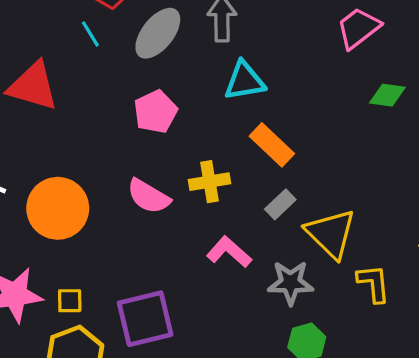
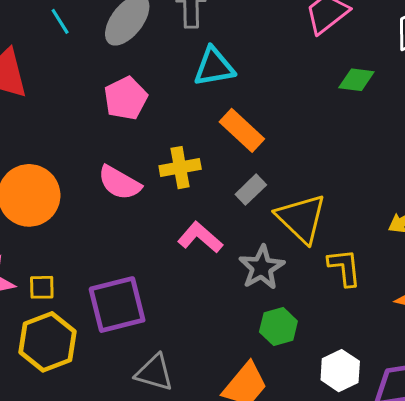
gray star: (291, 283) -> (262, 267), turned -30

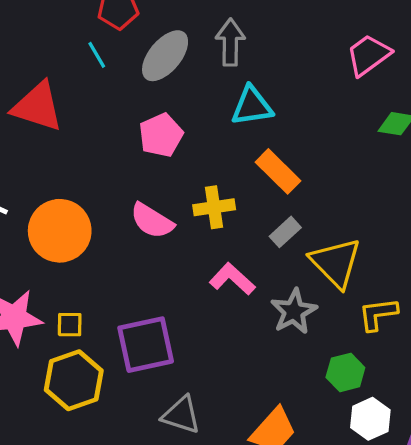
yellow L-shape: (344, 267) -> (378, 314), turned -93
green hexagon: (278, 327) -> (345, 372), moved

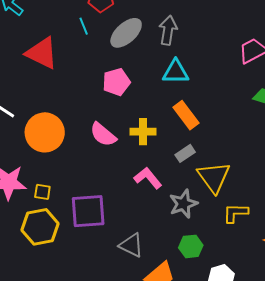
green hexagon: (345, 372) -> (191, 246), moved
gray triangle: (181, 415) -> (131, 245), moved

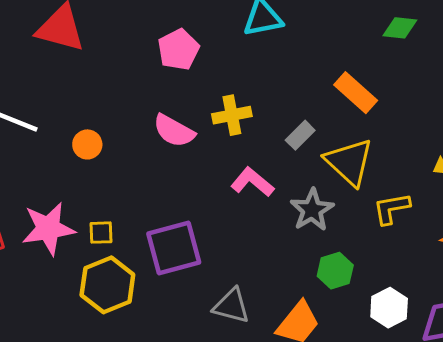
orange rectangle: (186, 115) -> (356, 93), moved
orange circle: (45, 132) -> (87, 144), size x0.5
gray triangle: (131, 245) -> (231, 306), moved

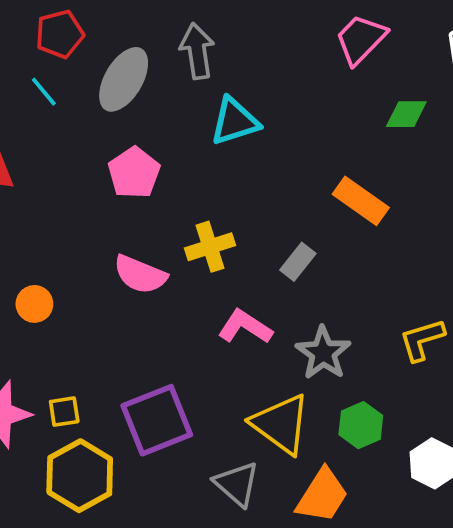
yellow triangle: (349, 162) -> (281, 424), moved
gray triangle: (231, 306) -> (237, 484), turned 33

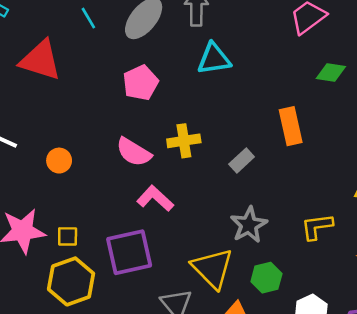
orange rectangle: (361, 201) -> (291, 126), turned 33
pink L-shape: (245, 327) -> (155, 198), moved

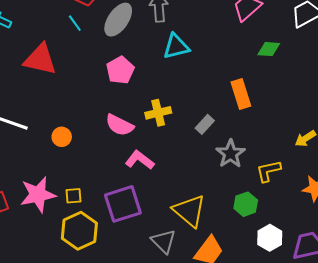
gray star: (249, 225) -> (230, 154), moved
green hexagon: (266, 278) -> (246, 204), moved

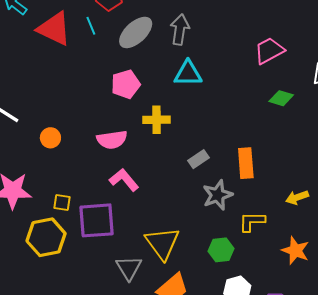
red triangle: (40, 59) -> (54, 29), moved
orange rectangle: (241, 94) -> (246, 163), moved
yellow cross: (158, 113) -> (157, 120), moved
pink semicircle: (120, 125) -> (112, 140), turned -48
yellow square: (74, 196) -> (62, 202), moved

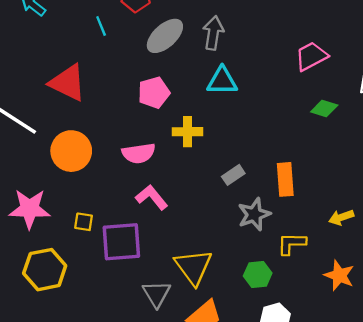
cyan line: (91, 26) -> (101, 26), moved
red triangle: (54, 29) -> (68, 83), moved
orange circle: (50, 138) -> (71, 151), size x1.8
yellow hexagon: (46, 237) -> (45, 270), moved

